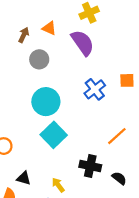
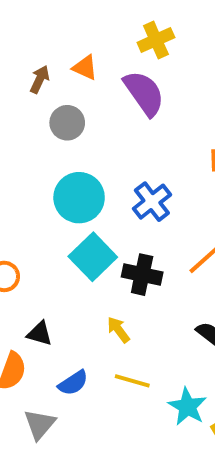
blue cross: (95, 89) -> (152, 202), moved
black cross: (90, 166) -> (142, 275), moved
yellow arrow: (58, 185) -> (118, 330), moved

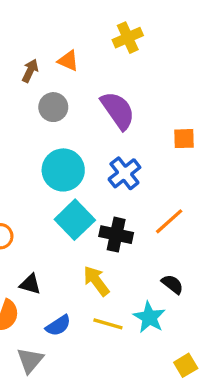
purple semicircle: (144, 93) -> (118, 110), moved
yellow arrow: (118, 330) -> (96, 281), size x1.4
cyan star: (187, 407) -> (149, 317), moved

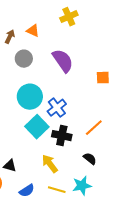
blue cross: (124, 173) -> (57, 108), moved
black semicircle: (172, 284) -> (90, 159), moved
cyan star: (149, 317) -> (82, 186), turned 30

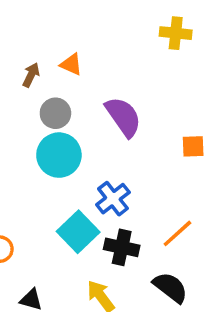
yellow cross: (69, 17) -> (176, 33), moved, turned 30
cyan circle: (30, 97) -> (59, 155), moved
black semicircle: (90, 159) -> (170, 287), size x1.5

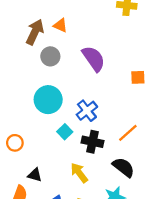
brown arrow: (31, 75) -> (35, 32), size x1.6
cyan circle: (59, 155) -> (48, 100), moved
cyan square: (78, 232) -> (65, 132), size x0.6

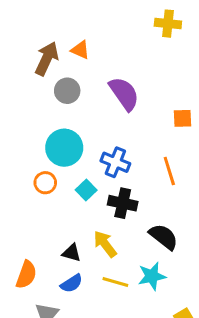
blue cross: (87, 111) -> (115, 162), turned -30
orange line: (128, 133) -> (169, 171), moved, turned -65
orange circle: (15, 143) -> (45, 183), moved
black triangle: (35, 175) -> (72, 253), moved

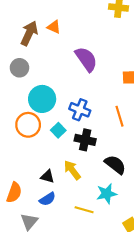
gray circle: (67, 91) -> (19, 68), moved
orange circle: (45, 183) -> (28, 125), size x1.5
yellow line: (115, 282) -> (84, 210), moved

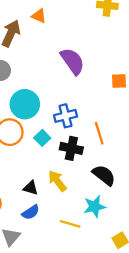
orange triangle: (54, 27) -> (39, 16), moved
blue cross: (80, 110) -> (66, 116), turned -36
orange line: (120, 116) -> (99, 133), moved

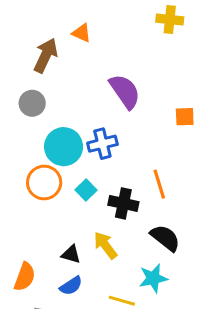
blue cross: (66, 116) -> (102, 144), moved

